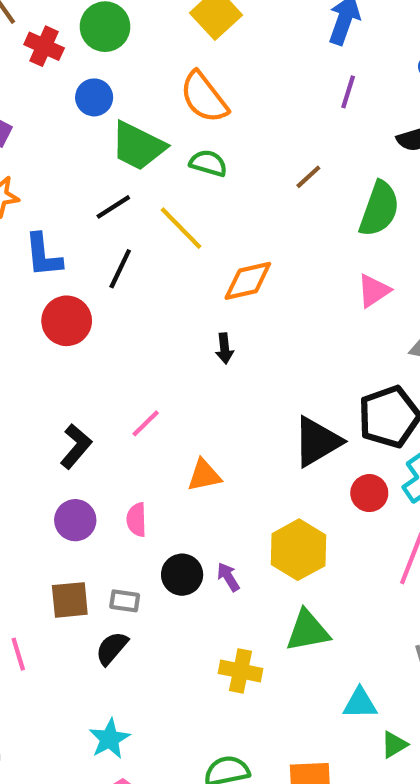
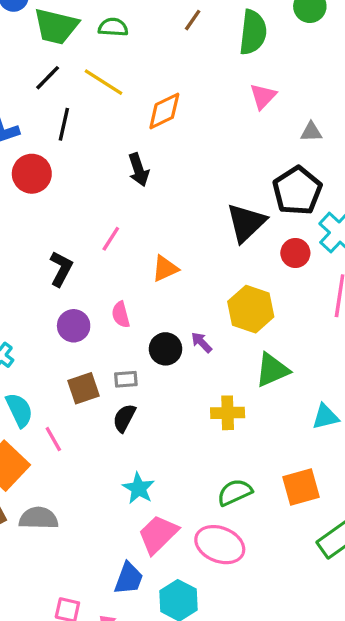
black arrow: (225, 348) -> (139, 170), moved, size x1.4

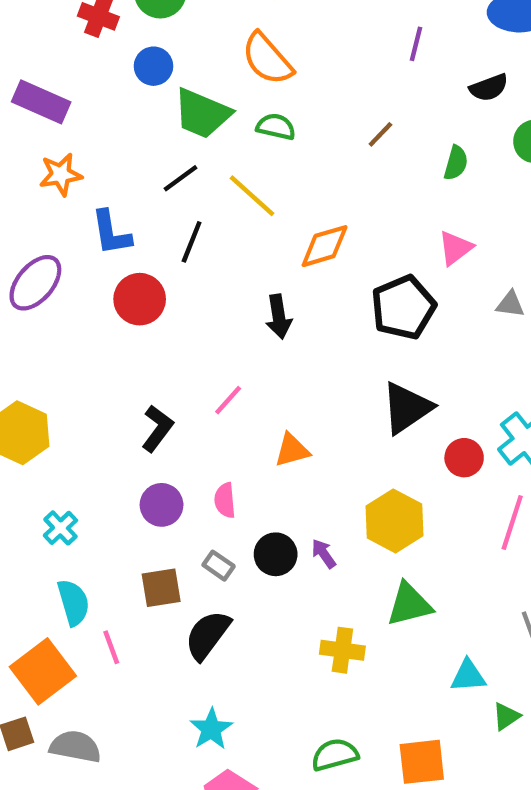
green semicircle: (253, 32) -> (456, 163), size x0.6
black pentagon: (297, 191) -> (403, 307), moved
gray rectangle: (126, 379) -> (219, 566), moved, turned 30
black semicircle: (124, 418) -> (208, 635), size x1.4

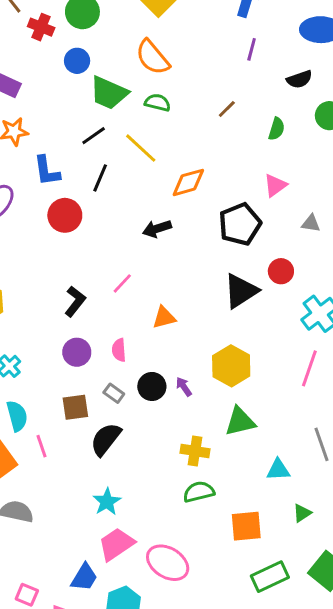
black arrow: (279, 317) -> (157, 229), turned 80
red circle: (464, 458) -> (281, 271), moved
green triangle: (506, 716) -> (302, 513), moved
green semicircle: (335, 755) -> (199, 492), moved

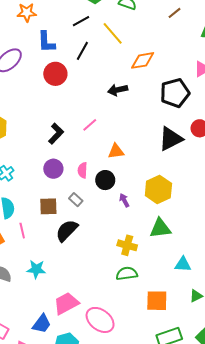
black circle: (152, 386) -> (105, 180), moved
cyan star: (107, 502) -> (36, 269), moved, turned 30

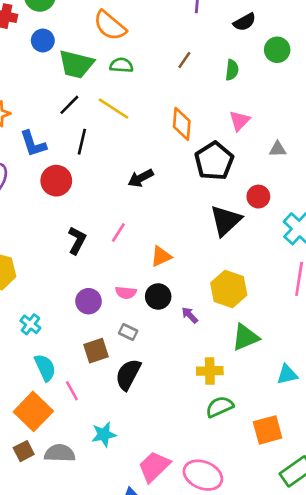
orange diamond: (143, 60) -> (182, 124), moved, turned -60
black L-shape: (56, 134) -> (77, 240), moved
pink semicircle: (82, 170) -> (126, 293), turned -70

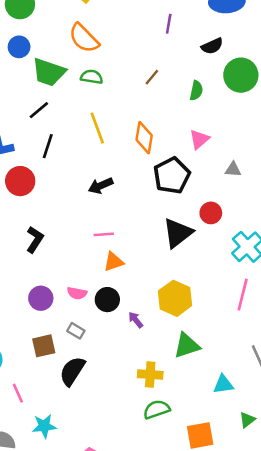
green circle: (277, 50) -> (241, 75), size x1.4
yellow line: (114, 109) -> (97, 128), moved, turned 32
pink line: (118, 233) -> (104, 234), moved, turned 48
pink line: (72, 391) -> (18, 393), moved

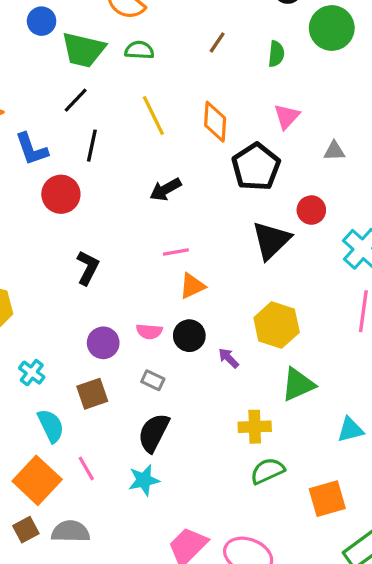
brown square: (44, 346) -> (92, 394), moved
cyan star: (44, 426) -> (144, 480), moved

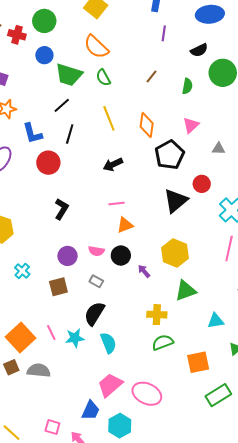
green semicircle: (139, 50) -> (103, 78), turned -126
cyan semicircle: (51, 426) -> (108, 343), moved
cyan star: (144, 480) -> (75, 338), moved

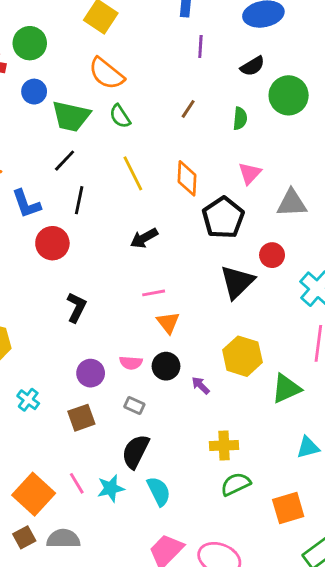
gray triangle: (219, 149) -> (292, 203), size x1.6
orange triangle: (125, 225) -> (168, 323), turned -42
green triangle: (185, 291) -> (286, 389), moved

